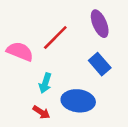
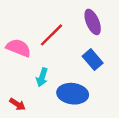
red arrow: (41, 112) -> (17, 104), moved

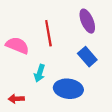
red line: (51, 35) -> (48, 33), turned -55
red arrow: (17, 104) -> (16, 99), turned 144

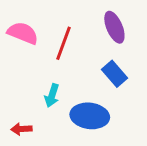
red line: (48, 33) -> (64, 43), turned 30
pink semicircle: (17, 45) -> (23, 33), moved

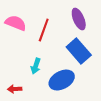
blue rectangle: (114, 74) -> (79, 51), size x1.4
blue ellipse: (90, 116) -> (62, 80), turned -35

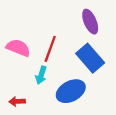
pink semicircle: (16, 23) -> (18, 48), moved
red line: (44, 30) -> (50, 49), moved

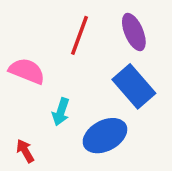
red line: (50, 49) -> (79, 35), moved
red arrow: (17, 101) -> (25, 151), turned 63

